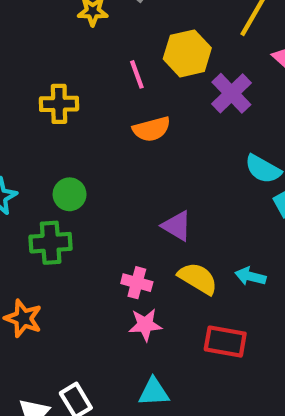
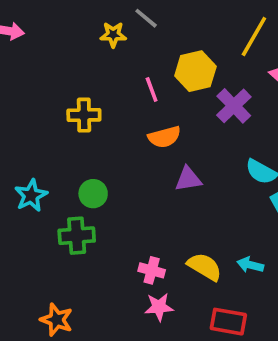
purple triangle: (177, 226) -> (188, 179), moved, turned -40
orange star: (23, 318) -> (57, 320), moved

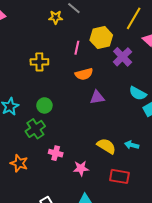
pink line: (152, 89) -> (77, 48), turned 32
green cross: (77, 236) -> (35, 129), turned -30
pink cross: (152, 270) -> (56, 153), moved
orange star: (57, 320) -> (19, 163), moved

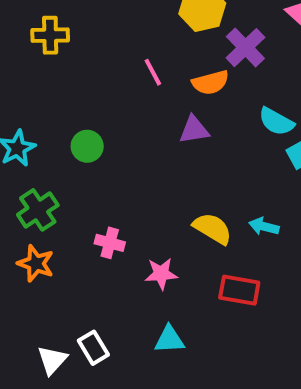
pink line: (77, 48) -> (153, 72), moved, turned -40
yellow cross: (39, 62) -> (50, 35), moved
orange semicircle: (84, 74) -> (210, 82), moved
green cross: (35, 129) -> (38, 210), moved

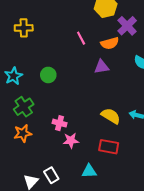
yellow cross: (50, 35) -> (24, 28), moved
orange star: (36, 263) -> (23, 133), turned -30
pink star: (161, 274) -> (71, 140), moved
red rectangle: (239, 290) -> (109, 147), moved

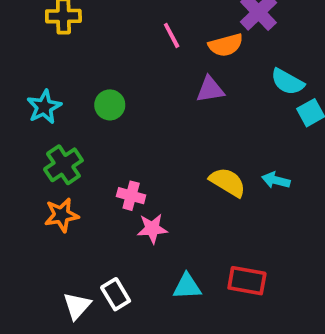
red rectangle: (109, 147) -> (247, 281), moved

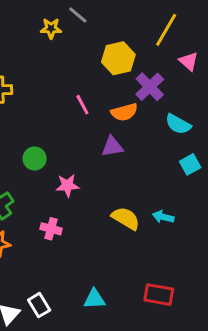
cyan semicircle: (287, 82) -> (178, 124), moved
pink star: (152, 229) -> (67, 185), moved
red rectangle: (247, 281) -> (159, 295), moved

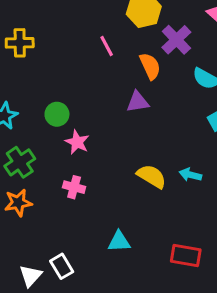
pink line: (82, 105) -> (107, 46), moved
orange semicircle: (124, 112) -> (150, 66), turned -100
pink star: (67, 185) -> (77, 142), moved, turned 30
cyan triangle: (94, 299) -> (119, 241), moved

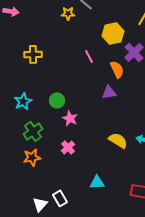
pink cross: (74, 187) -> (68, 147), turned 32

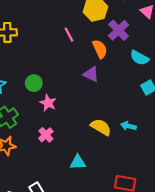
purple triangle: (109, 92) -> (91, 74), turned 35
cyan triangle: (97, 182) -> (78, 162), moved

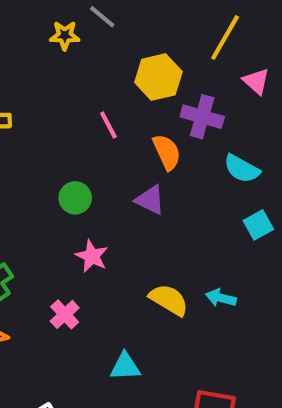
purple cross: (119, 30) -> (202, 117), turned -30
green circle: (34, 83) -> (75, 198), moved
pink star: (48, 103) -> (92, 256), moved

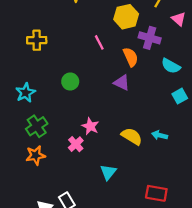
green circle: (75, 198) -> (70, 82), moved
pink star: (92, 256) -> (90, 126), moved
cyan triangle: (125, 367) -> (108, 172), turned -48

